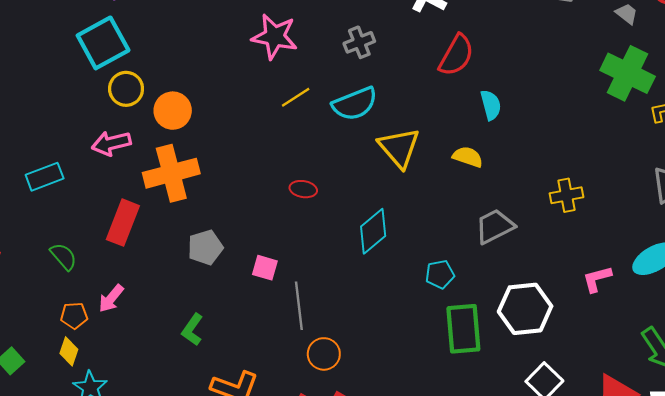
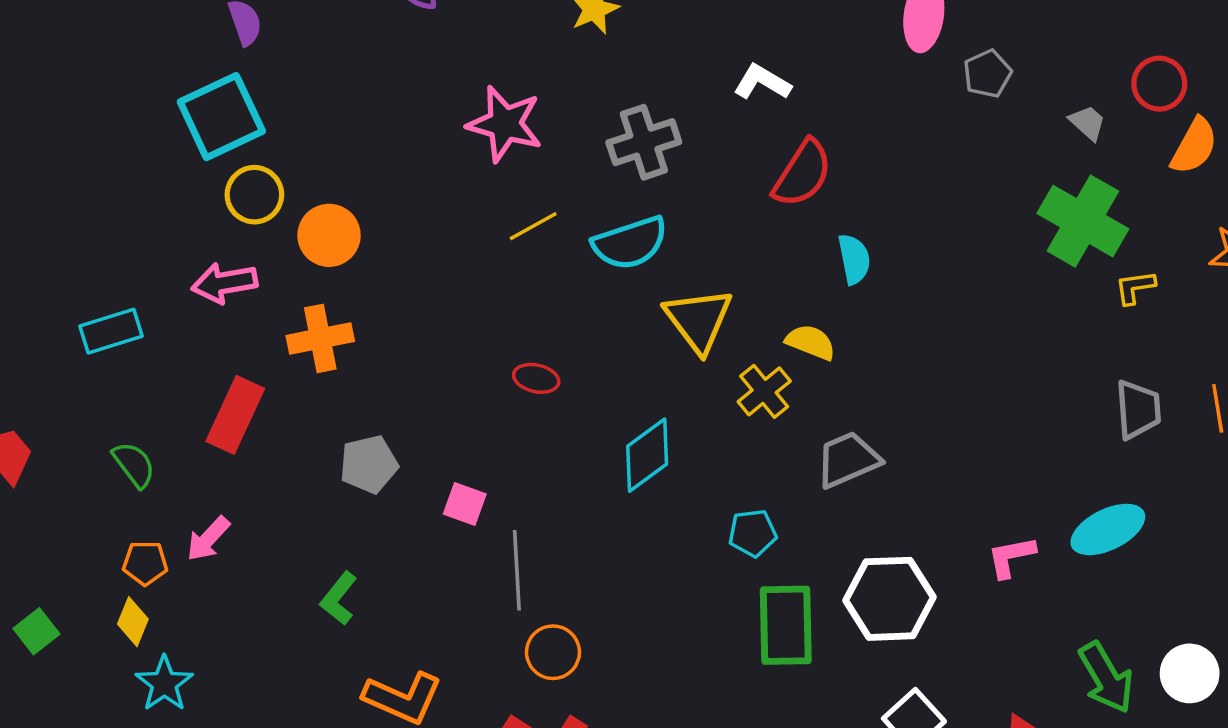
gray cross: (359, 42) -> (644, 142), size x1.4
orange cross: (171, 173) -> (320, 338), size x0.7
yellow cross: (567, 195) -> (764, 391), moved, turned -32

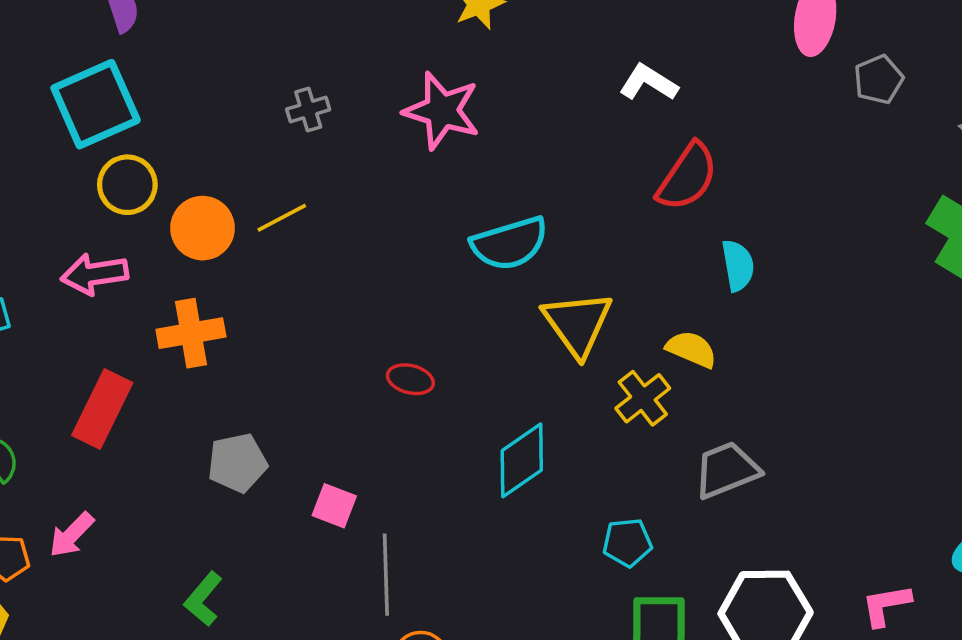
pink star: (505, 124) -> (442, 111), moved
gray cross: (644, 142) -> (308, 109), moved, size x0.6
yellow line: (533, 226) -> (282, 218), moved
pink L-shape: (1011, 557) -> (886, 605), moved

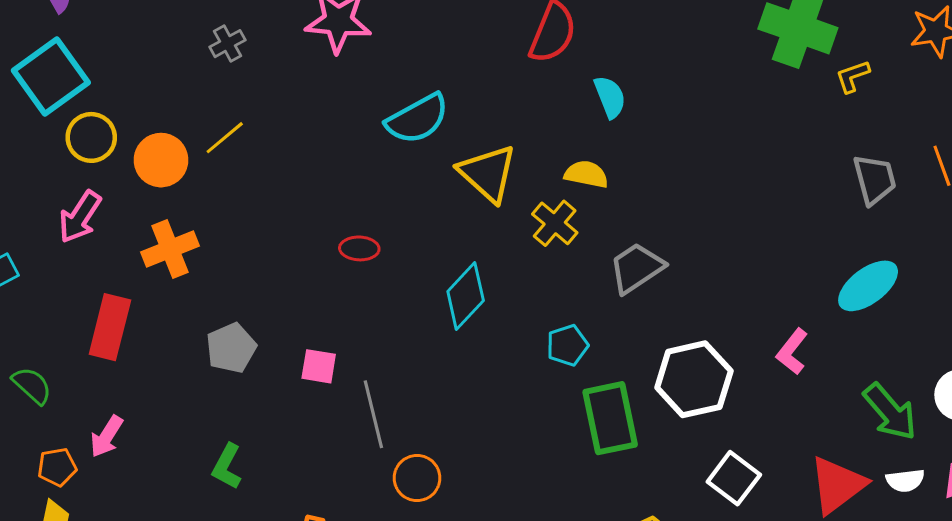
pink arrow: (95, 274) -> (80, 217), turned -36
pink L-shape: (886, 605) -> (792, 352), turned -30

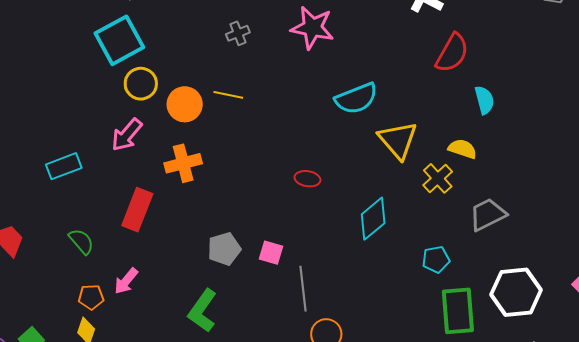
yellow line: (225, 138) -> (228, 95), turned 44
gray pentagon: (231, 348) -> (224, 249), moved
green L-shape: (227, 466) -> (202, 311), size x1.4

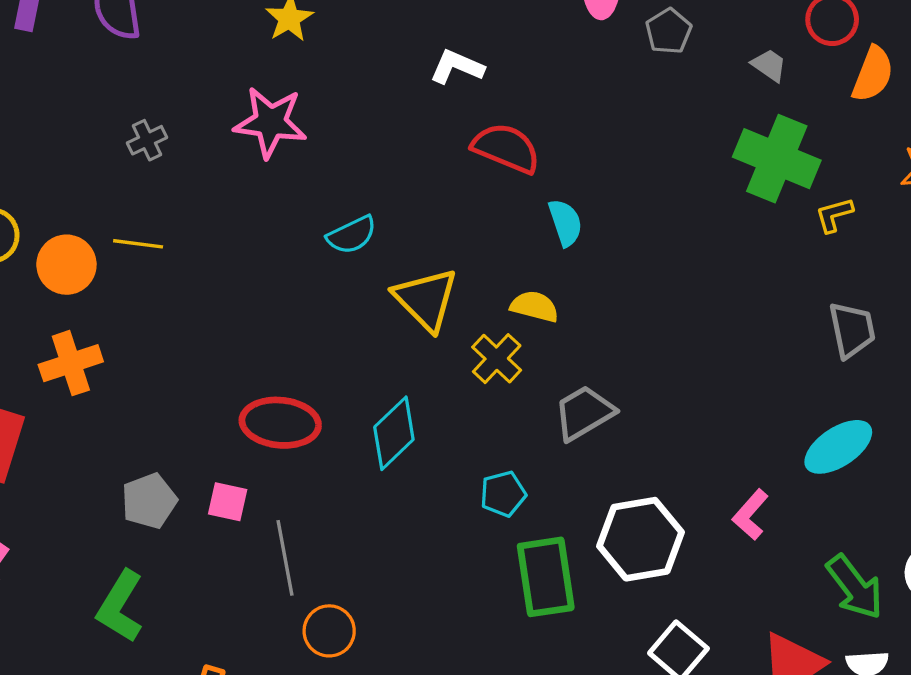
red semicircle: (452, 53) -> (506, 148), turned -93
cyan semicircle: (356, 98) -> (352, 235), size x0.7
red ellipse: (307, 179) -> (280, 423), moved, size x1.8

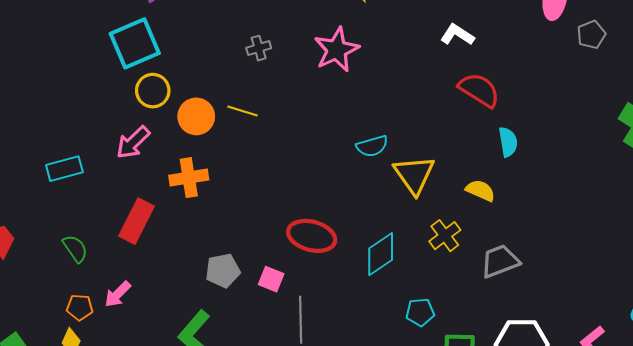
pink star: (270, 122) -> (337, 50), turned 30
cyan semicircle: (352, 235) -> (372, 146), moved
yellow cross: (497, 359) -> (445, 236), moved
cyan pentagon: (503, 494) -> (420, 312), moved

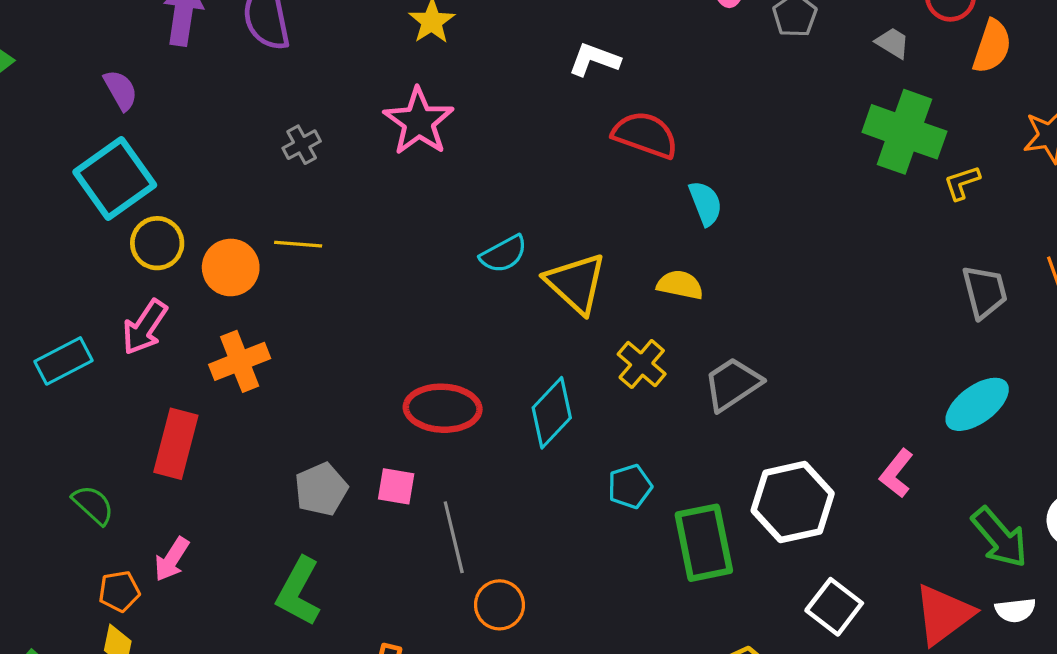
cyan rectangle: (64, 169) -> (64, 361), moved

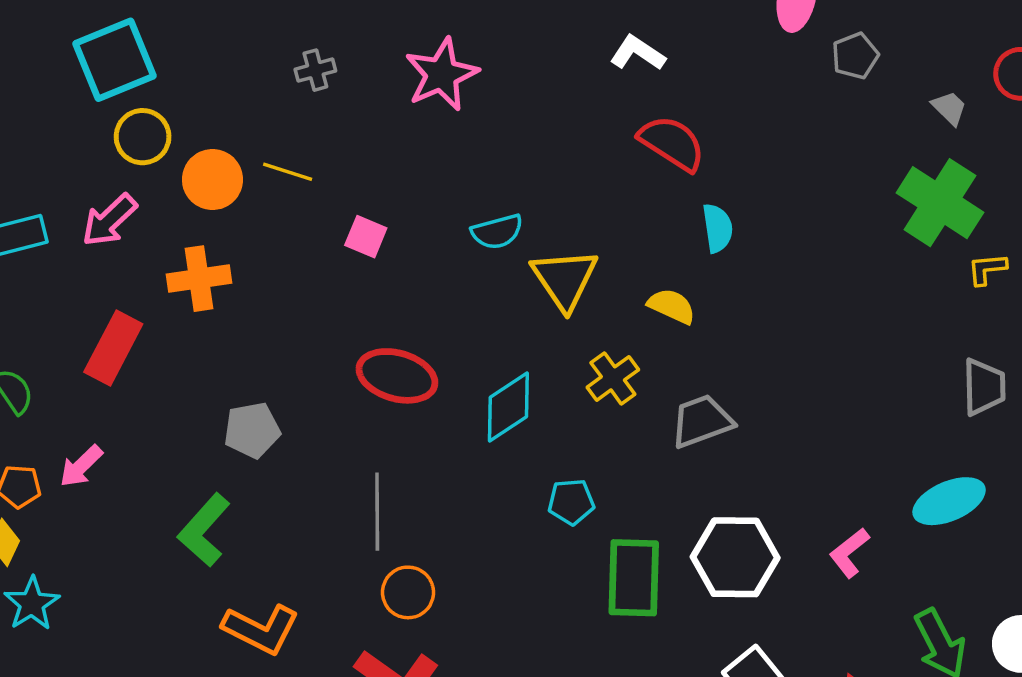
pink square: (396, 486) -> (366, 237), moved

